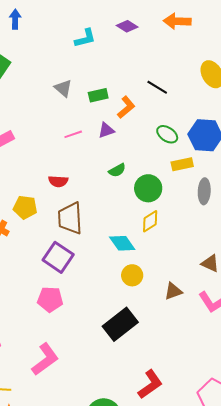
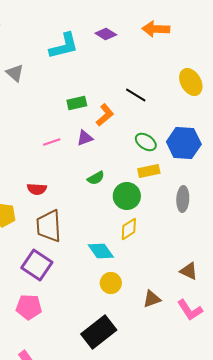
cyan L-shape: (85, 38) -> (64, 46), size x1.4
gray triangle: (63, 88) -> (15, 73), moved
yellow rectangle: (182, 164) -> (149, 171), moved

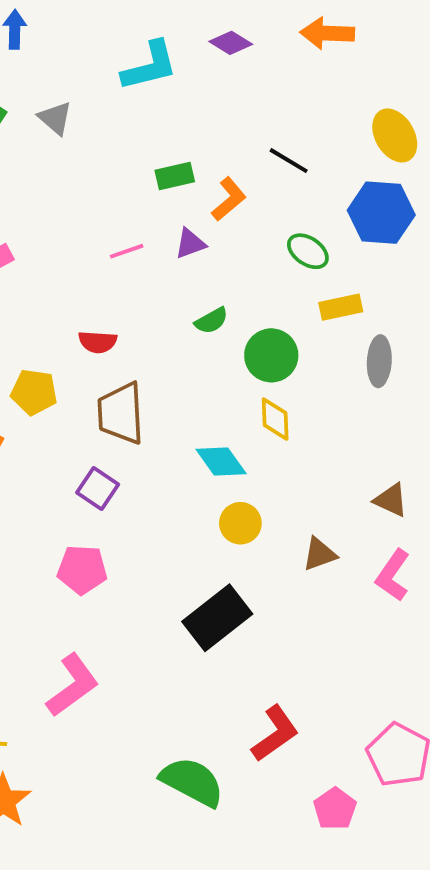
blue hexagon: (184, 143) -> (381, 213), moved
yellow rectangle: (149, 171) -> (341, 307), moved
yellow diamond: (129, 229) -> (275, 419), turned -60
purple square: (37, 265) -> (98, 489), size x0.7
pink L-shape: (190, 310) -> (393, 575), turned 68

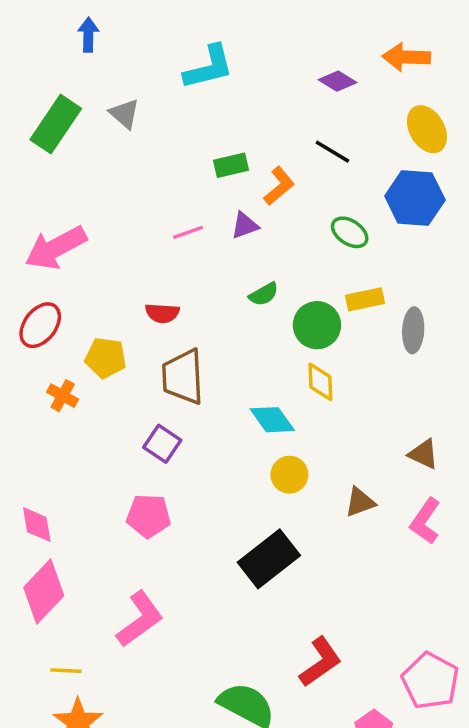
orange arrow: (327, 33) -> (406, 57), moved
purple diamond: (231, 43) -> (338, 81), moved
yellow rectangle: (341, 307) -> (365, 299), moved

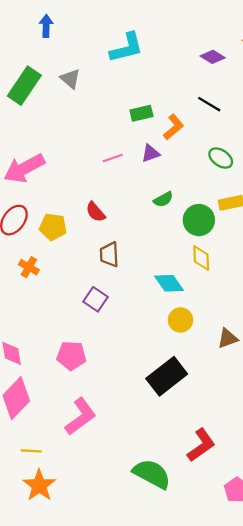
red semicircle: (162, 313) -> (95, 212), turned 45
yellow pentagon: (106, 358) -> (53, 227), moved
brown trapezoid: (183, 377) -> (109, 255), size x0.7
pink pentagon: (149, 516) -> (71, 356), moved

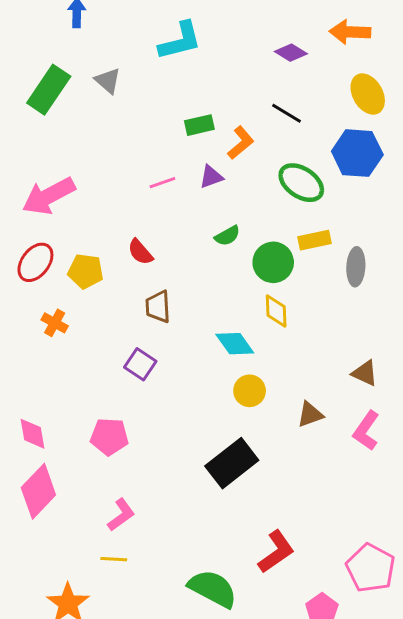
green ellipse: (221, 158) -> (301, 183), size x1.4
pink L-shape: (81, 416) -> (121, 515), size x0.7
yellow line: (31, 451) -> (114, 559), moved

